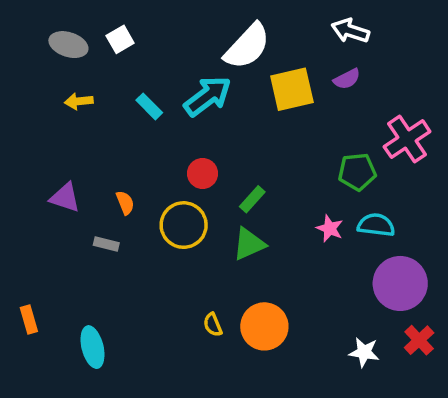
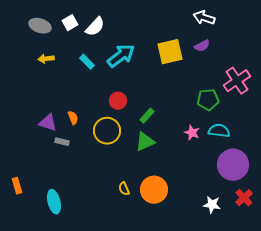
white semicircle: (247, 46) -> (95, 27), moved, size x0.7
purple triangle: (65, 198) -> (48, 123), moved

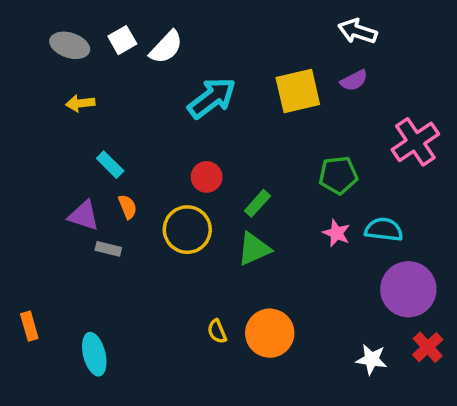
cyan rectangle: (87, 62) -> (110, 165), moved
green pentagon: (208, 100) -> (338, 175), moved

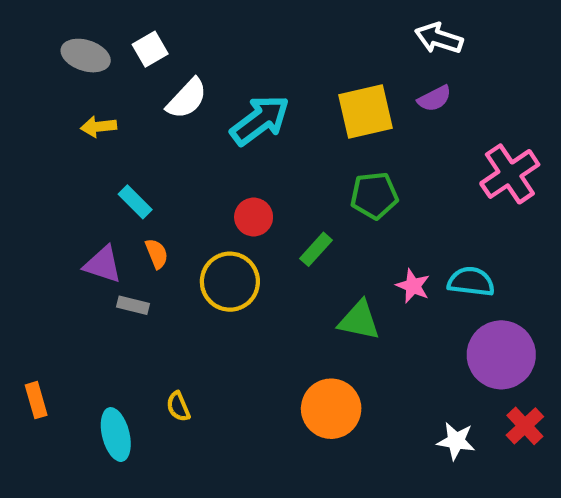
white semicircle: (166, 47) -> (187, 99), moved
green pentagon: (338, 175) -> (374, 195), moved
green triangle: (254, 249) -> (359, 320), moved, turned 36
yellow semicircle: (217, 331) -> (178, 407), moved

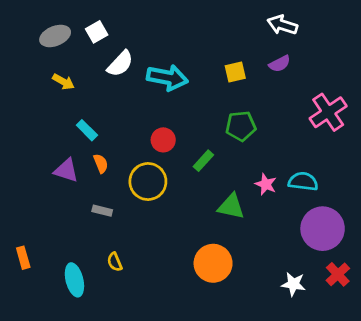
gray ellipse: (86, 56) -> (55, 36), turned -40
yellow square: (366, 111) -> (235, 72), size x0.6
cyan arrow: (260, 120) -> (167, 78), turned 48
yellow arrow: (99, 127) -> (63, 82), turned -145
gray rectangle: (133, 305) -> (102, 211), moved

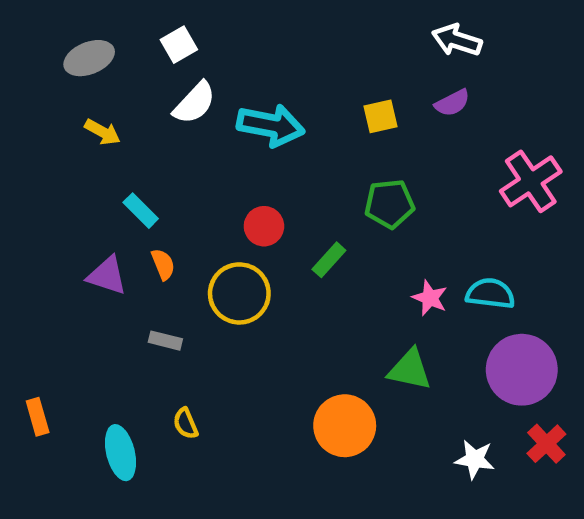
white square: (97, 32) -> (179, 45), moved
green triangle: (231, 206) -> (410, 370), moved

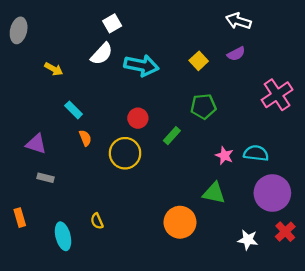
white square: (179, 45) -> (112, 23), moved
gray ellipse: (89, 58) -> (19, 30), moved, turned -55
yellow square: (381, 116) -> (199, 61), turned -30
purple triangle: (107, 276) -> (36, 144), moved
gray rectangle: (165, 341) -> (45, 178), moved

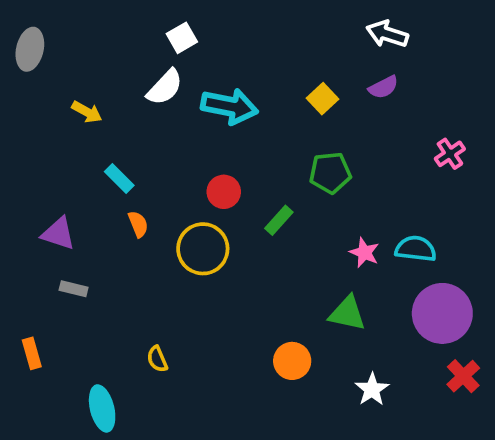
pink cross: (277, 95) -> (450, 154), size x0.6
orange circle: (180, 222) -> (292, 361), size x0.7
cyan ellipse: (63, 236) -> (102, 408), moved
white star: (248, 240) -> (372, 389), moved, turned 30

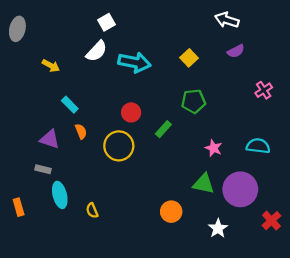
purple semicircle: (383, 87) -> (236, 51), moved
purple triangle: (58, 234) -> (50, 139), moved
cyan semicircle: (416, 249) -> (258, 146), moved
purple circle: (442, 313) -> (240, 189), moved
cyan ellipse: (102, 408) -> (60, 195), moved

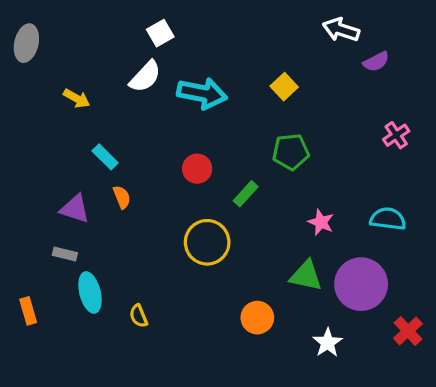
purple semicircle: (236, 51) -> (376, 62), moved
yellow circle: (119, 146) -> (207, 242), moved

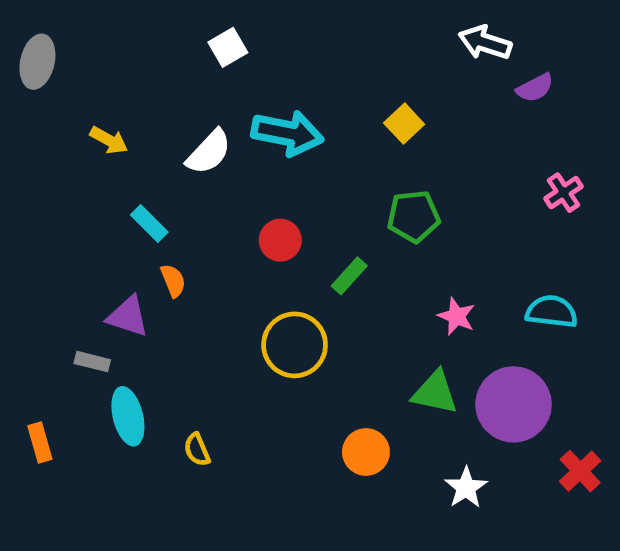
white semicircle: (145, 77) -> (209, 152), moved
purple triangle: (75, 209) -> (128, 316), moved

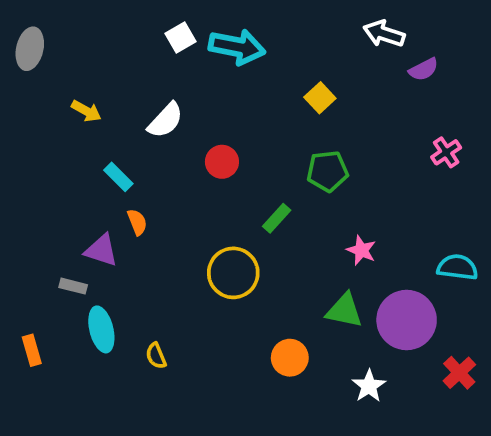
cyan arrow: (287, 133) -> (237, 47), moved
red circle: (280, 240) -> (222, 162), moved
cyan semicircle: (552, 312) -> (457, 267), moved

